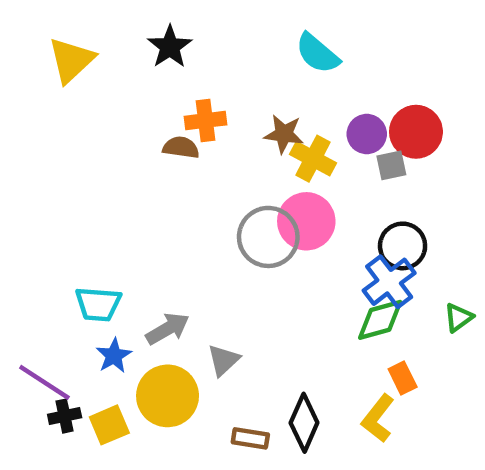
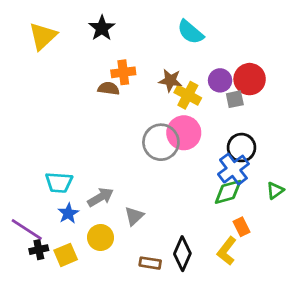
yellow circle: (168, 396) -> (101, 238), size x0.7

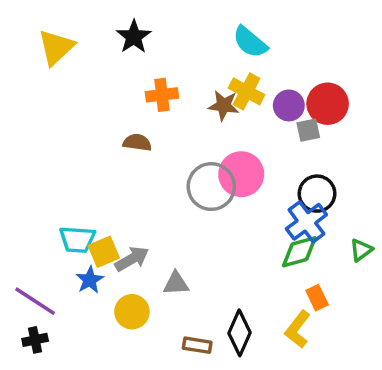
brown semicircle: (109, 88) -> (137, 142), moved
yellow cross: (188, 95) -> (247, 91), moved
gray triangle: (134, 216) -> (176, 283), turned 40
black cross: (39, 250) -> (35, 340), moved
yellow square: (66, 255) -> (104, 252), moved

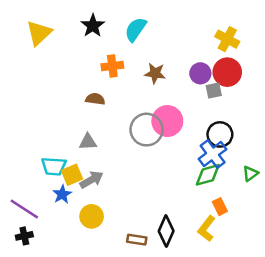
cyan semicircle: (250, 42) -> (136, 29), moved, turned 85
yellow cross: (247, 91) -> (227, 39), moved
gray triangle: (176, 283) -> (88, 142), moved

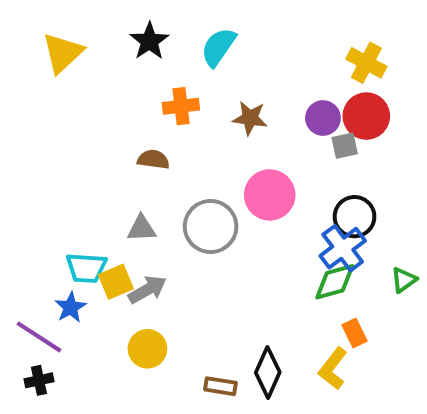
gray circle: (147, 130) -> (211, 226), moved
blue star: (62, 194) -> (71, 307), moved

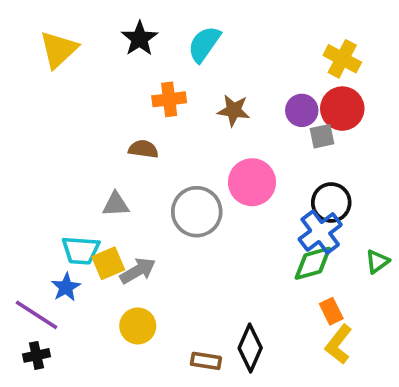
gray triangle: (142, 228) -> (116, 204), moved
yellow L-shape: (333, 368) -> (339, 344), moved

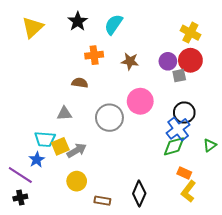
orange rectangle: (331, 311) -> (184, 173), turned -40
brown rectangle: (206, 361) -> (102, 201), moved

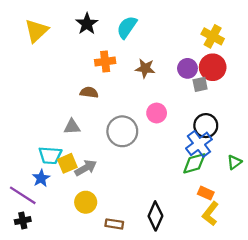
pink circle: (140, 101) -> (157, 113), size x0.7

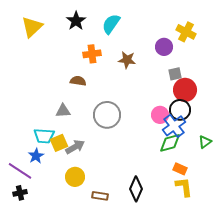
red circle: (213, 67) -> (185, 90), moved
purple circle: (187, 68) -> (164, 47), moved
pink circle: (157, 113) -> (160, 115), moved
yellow L-shape: (210, 214) -> (184, 187), turned 135

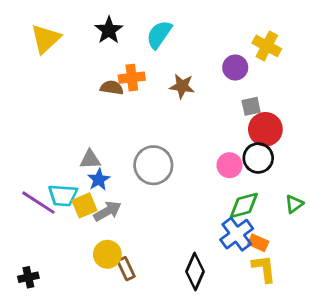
brown semicircle: (78, 81) -> (112, 88), moved
blue cross: (174, 126) -> (237, 234), moved
blue star: (36, 156) -> (99, 180), moved
purple line: (20, 171) -> (38, 203), moved
brown rectangle: (100, 196) -> (126, 269), moved, turned 56

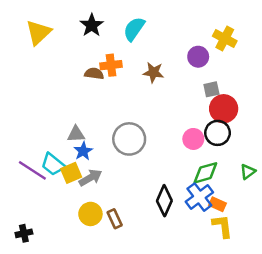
cyan trapezoid: (63, 195) -> (53, 164), turned 35
brown rectangle: (126, 269) -> (115, 219), moved
black diamond: (195, 271) -> (164, 201), moved

